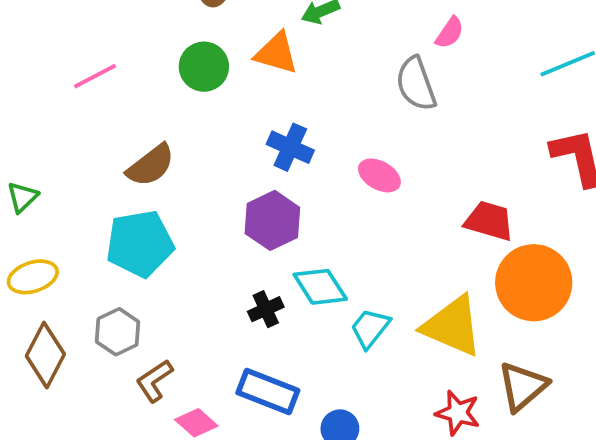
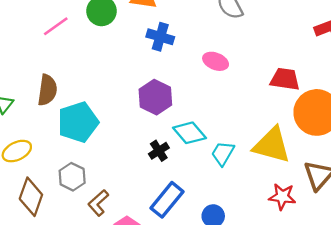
pink line: (95, 76) -> (56, 26), moved
blue cross: (290, 147) -> (160, 37), moved
brown semicircle: (151, 165) -> (47, 90), moved, turned -36
blue rectangle: (268, 392) -> (167, 200), turned -64

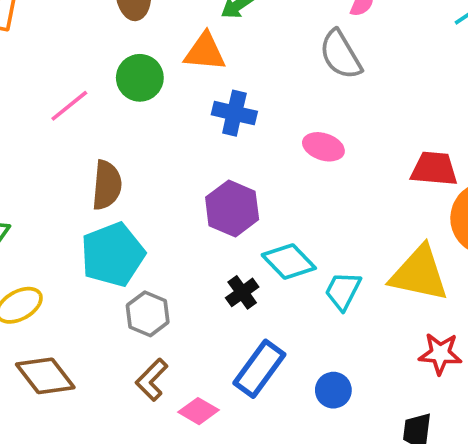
brown semicircle: (47, 90) -> (107, 185), moved
gray hexagon: (72, 177) -> (148, 314), moved
brown diamond: (31, 197) -> (45, 376), turned -54

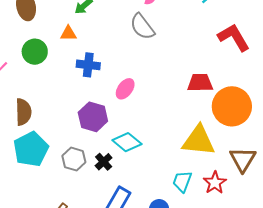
orange triangle: (205, 52) -> (68, 33), size x0.7
pink ellipse: (323, 147) -> (125, 89), moved, turned -65
cyan trapezoid: (343, 291) -> (182, 181), moved
gray hexagon: (148, 314) -> (74, 159), moved
red star: (440, 354) -> (215, 183), turned -30

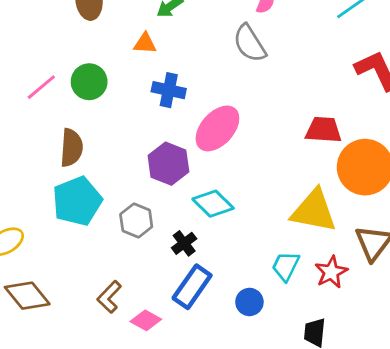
green circle: (35, 52) -> (89, 82), moved
pink ellipse: (125, 89) -> (217, 128), size x1.6
black cross: (104, 162) -> (184, 243), moved

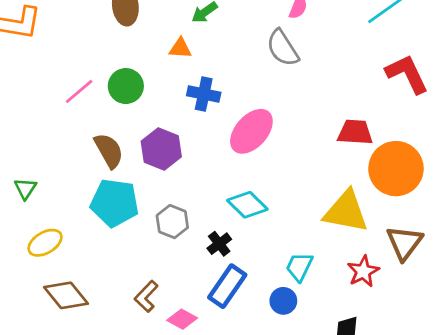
brown semicircle: (71, 148) -> (109, 151), turned -33
purple hexagon: (168, 164) -> (161, 149), moved
cyan pentagon: (77, 201) -> (115, 203), turned 30
cyan trapezoid: (286, 266) -> (299, 267), moved

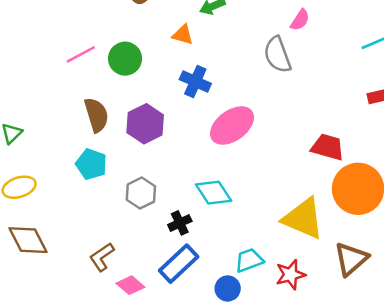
cyan pentagon: (115, 203) -> (91, 164), size x0.7
cyan trapezoid: (299, 267) -> (249, 260), turned 32
red star: (363, 271) -> (291, 275), moved

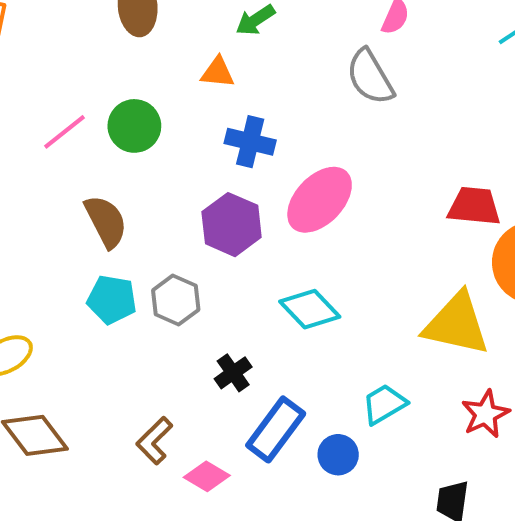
purple hexagon: (145, 124) -> (232, 225), moved
gray hexagon: (141, 193) -> (176, 300), moved
black cross: (180, 223) -> (233, 373), moved
red star: (291, 275) -> (485, 414), moved
blue circle: (228, 288) -> (338, 455), moved

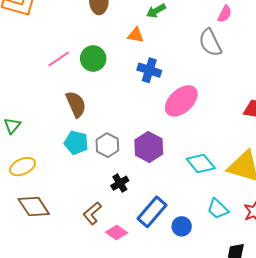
purple hexagon: (232, 225) -> (149, 147), moved
cyan diamond: (310, 309) -> (201, 164), moved
black cross: (233, 373) -> (120, 183), moved
cyan trapezoid: (384, 404) -> (218, 209), moved, turned -110

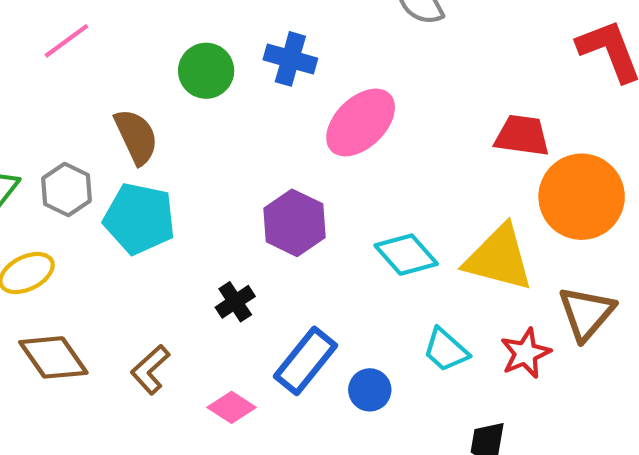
pink line: (59, 59) -> (66, 41), moved
green circle: (93, 59) -> (206, 71), moved
cyan pentagon: (76, 143) -> (139, 219), size x1.4
gray hexagon: (107, 145) -> (66, 190), moved
brown L-shape: (92, 213) -> (150, 370), moved

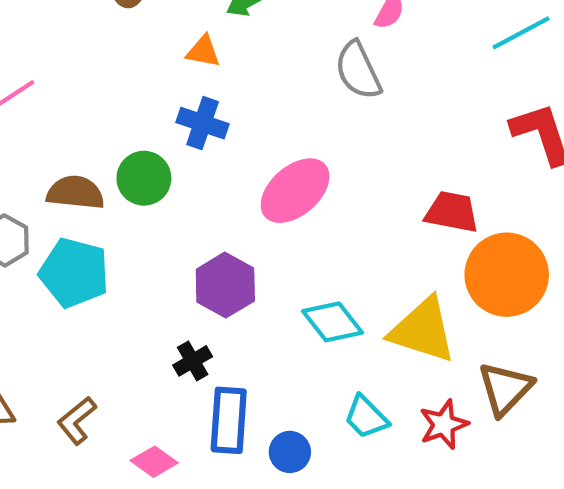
blue cross: (290, 59) -> (203, 123), moved
green circle: (206, 71) -> (144, 178), moved
brown semicircle: (136, 137) -> (75, 193), turned -62
black cross: (235, 302) -> (193, 361), moved
blue rectangle: (306, 361) -> (229, 420), turned -38

